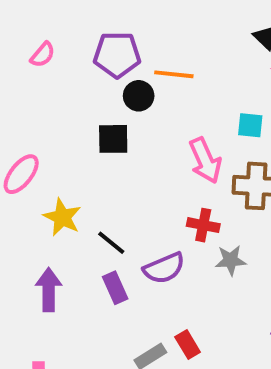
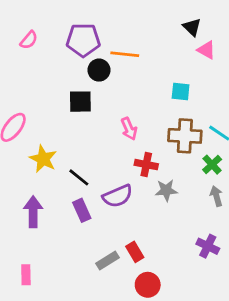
pink arrow: (205, 160) -> (129, 129), moved, size x0.7

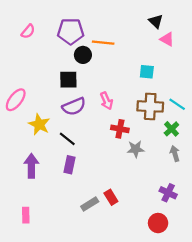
purple semicircle: (118, 196) -> (74, 106), moved
purple rectangle: (82, 210) -> (69, 165), turned 36
red circle: (148, 285) -> (158, 223), moved

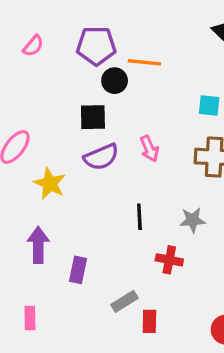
red cross: (120, 129) -> (169, 260), moved
black line: (67, 139) -> (139, 217), moved, turned 48
purple rectangle: (69, 165) -> (78, 270), moved
red rectangle: (111, 197) -> (149, 321), moved, turned 32

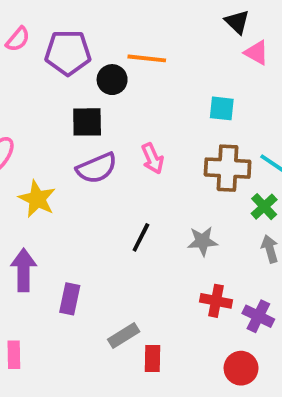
purple pentagon: (96, 46) -> (68, 53), moved
black line: (139, 217) -> (141, 237), turned 30
red cross: (169, 260) -> (216, 301), moved

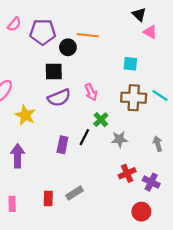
green cross: (264, 207) -> (101, 120), moved
purple rectangle: (70, 299) -> (62, 145), moved
red cross: (216, 301) -> (127, 173), turned -35
red rectangle: (153, 359) -> (48, 198), moved

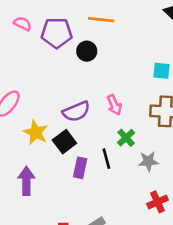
pink semicircle: (14, 24) -> (23, 24), turned -104
orange line: (88, 35) -> (101, 20), moved
black square: (54, 71) -> (64, 142), moved, turned -36
black line: (84, 137) -> (106, 159), turned -42

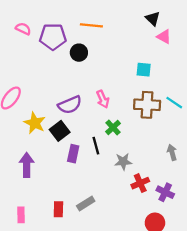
gray star: (148, 161) -> (123, 162), moved

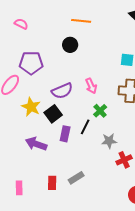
purple pentagon: (53, 37) -> (31, 63), moved
black line: (96, 146) -> (85, 127), turned 42
purple arrow: (27, 165) -> (36, 144), moved, turned -70

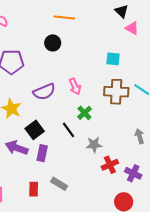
black square: (53, 114) -> (35, 130), moved
black line: (85, 127) -> (69, 130), turned -63
purple rectangle: (65, 134) -> (42, 153), moved
gray rectangle: (76, 178) -> (59, 184), turned 63

